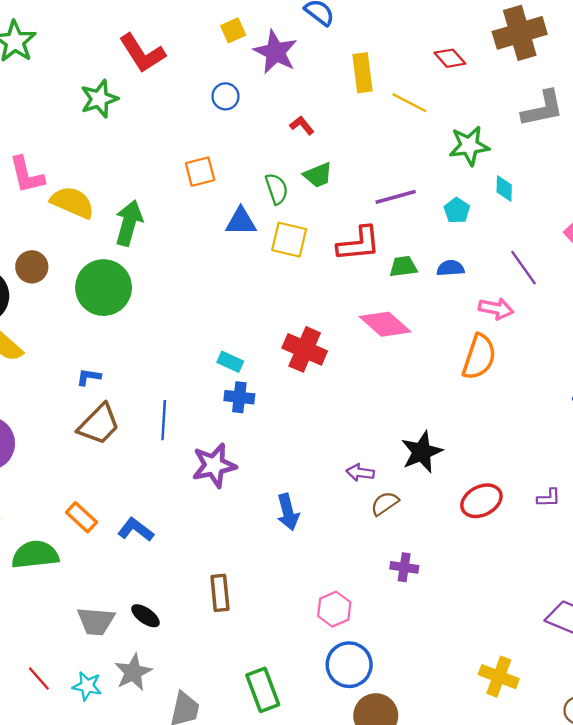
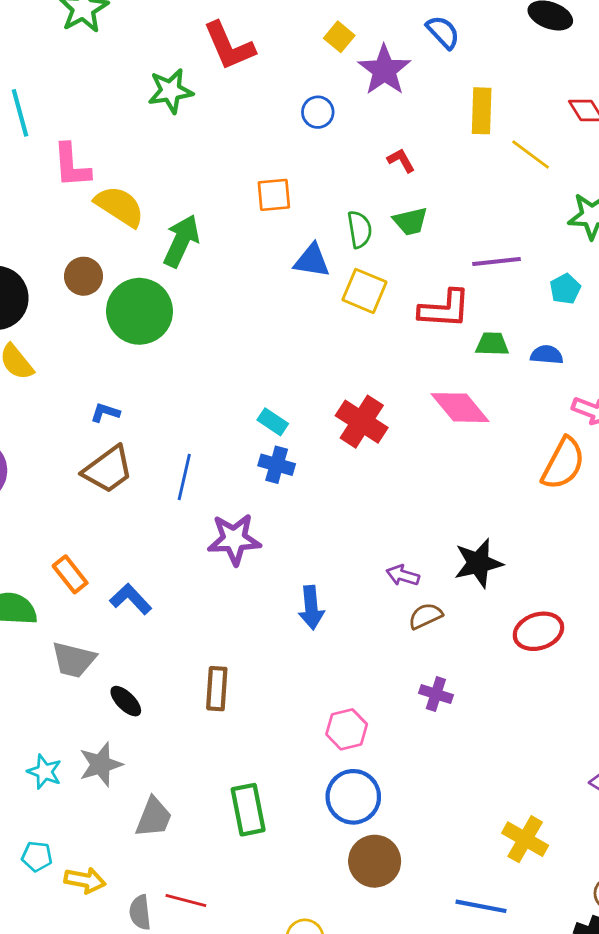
yellow square: (233, 30) -> (339, 37), turned -35
brown circle: (32, 267) -> (83, 276), moved
gray trapezoid: (96, 621) -> (74, 660), moved

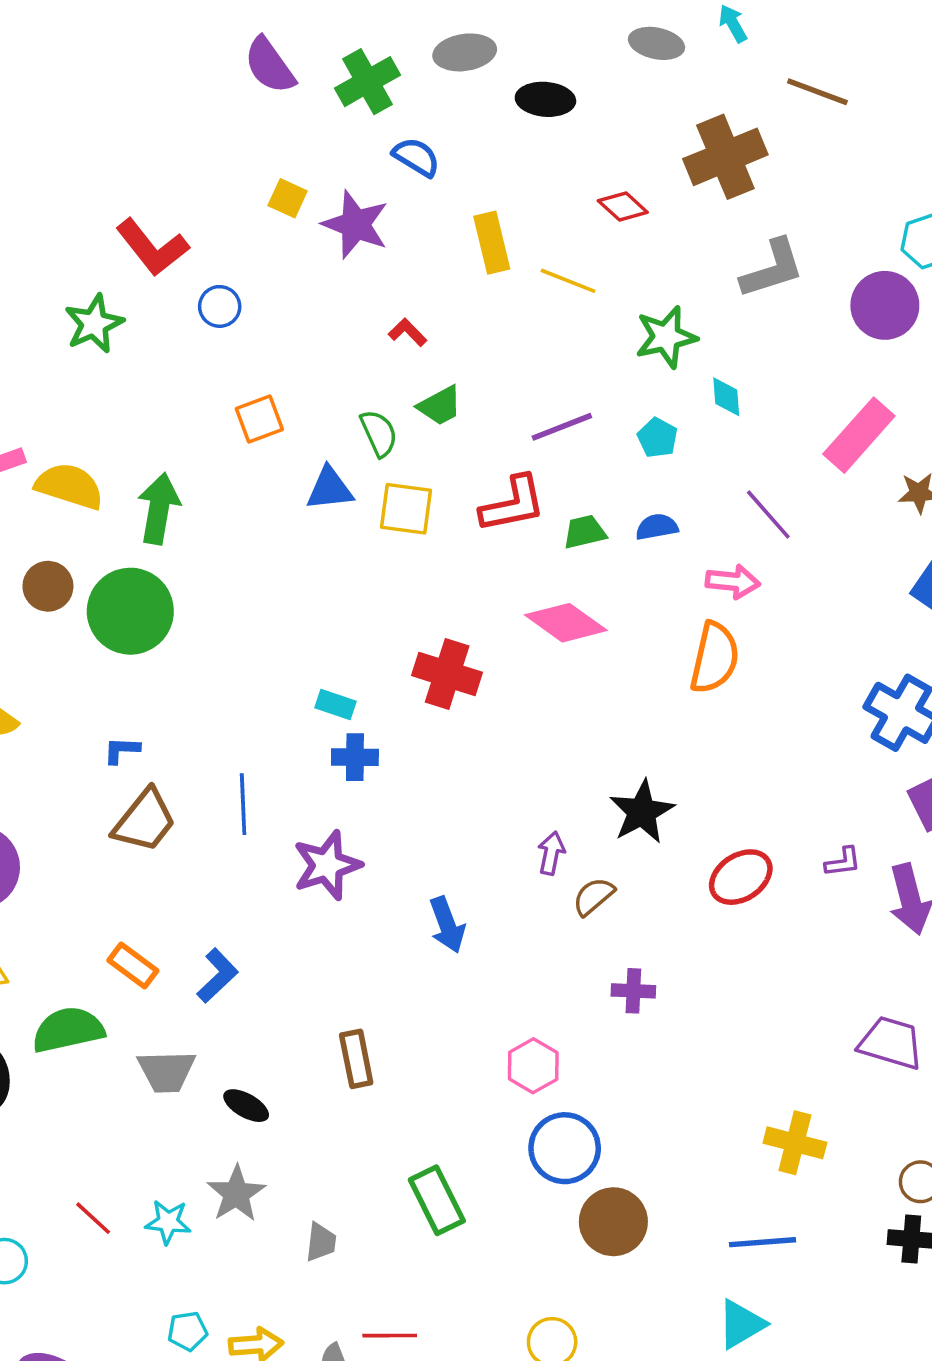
blue circle: (318, 112) -> (220, 306), moved
purple arrow: (403, 575) -> (551, 853), turned 100
blue L-shape: (131, 599) -> (217, 976), turned 105
gray trapezoid: (154, 817) -> (321, 1242), size x0.7

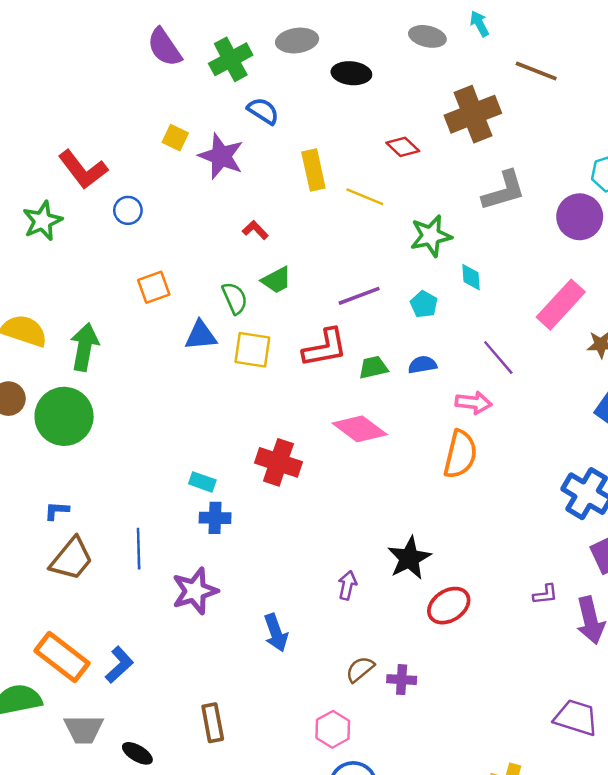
red ellipse: (741, 877) -> (449, 606), moved
brown semicircle: (594, 896) -> (360, 669), moved
orange rectangle: (133, 965) -> (62, 657), size x1.6

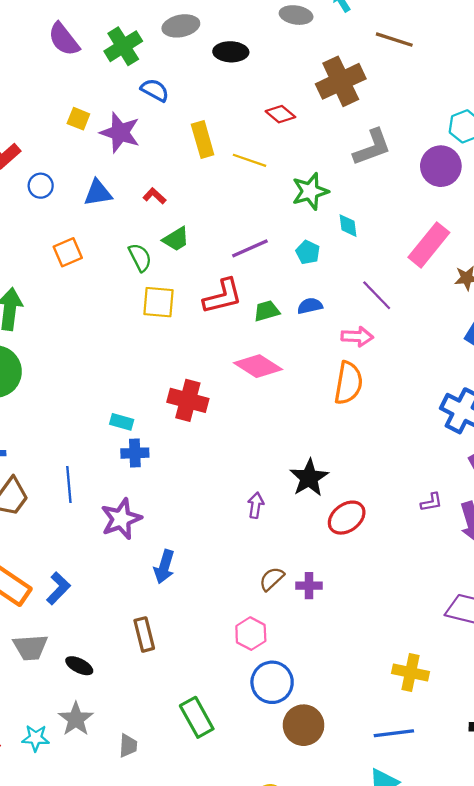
blue triangle: (201, 335) -> (98, 193), moved
blue arrow: (276, 633) -> (164, 567), moved, turned 40

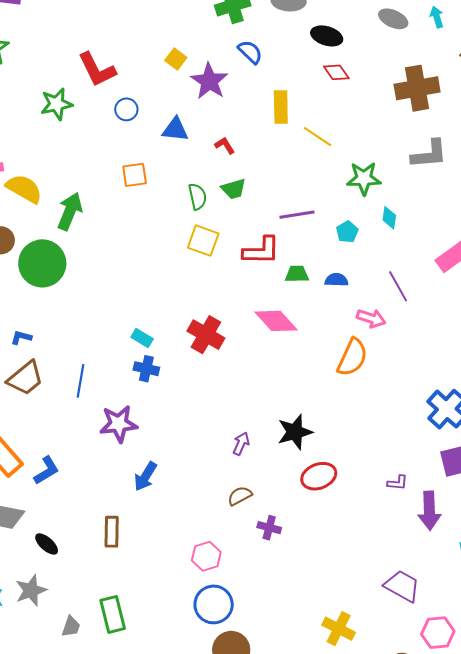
red diamond: (280, 114) -> (336, 72), moved
brown semicircle: (272, 579) -> (240, 496), moved
green rectangle: (197, 717) -> (113, 614), moved

